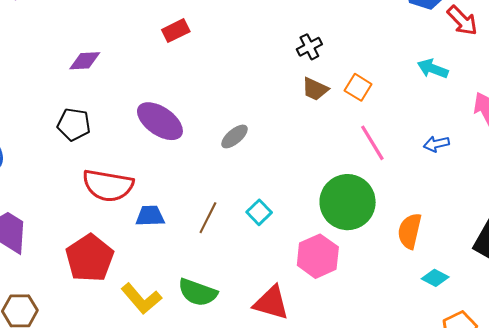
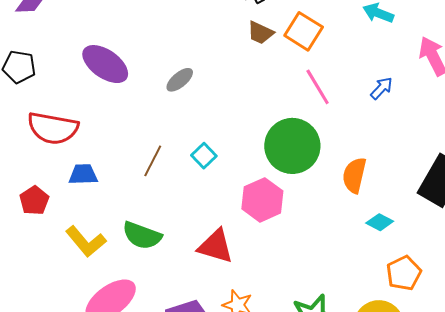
orange square: (358, 87) -> (304, 31), size x1.4
blue arrow: (436, 144) -> (382, 88), turned 145
blue trapezoid: (150, 216) -> (83, 174), moved
red pentagon: (90, 258) -> (34, 201), size x0.6

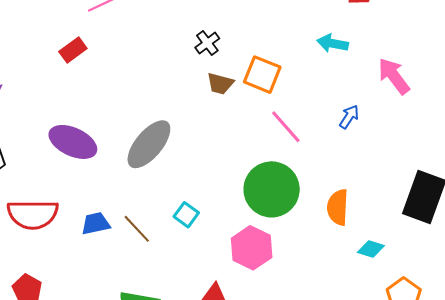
gray ellipse: (180, 80) -> (149, 144), size x1.8
brown line: (153, 161) -> (137, 229), turned -60
blue trapezoid: (83, 174) -> (96, 224), moved

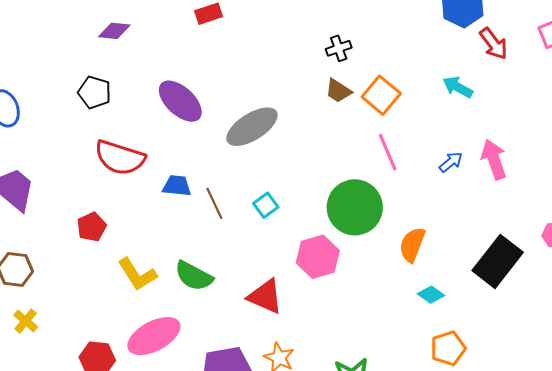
pink arrow: (394, 76) -> (494, 159), moved

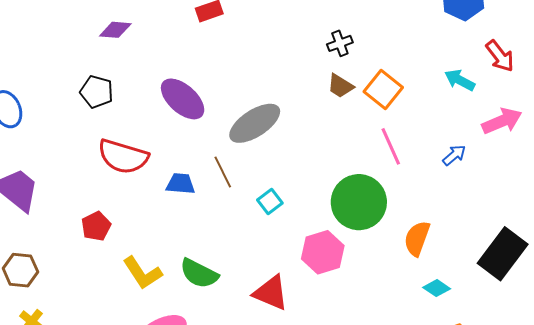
red arrow: (494, 44) -> (500, 56), moved
pink arrow: (494, 159) -> (502, 121), moved, turned 87
brown line: (214, 203) -> (223, 172), moved

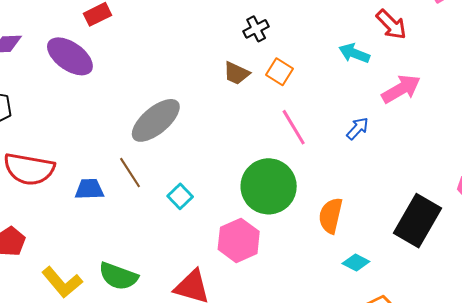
black cross: (340, 43) -> (256, 29), moved
orange square: (383, 90) -> (280, 72), size x0.7
purple ellipse: (183, 99) -> (70, 56), moved

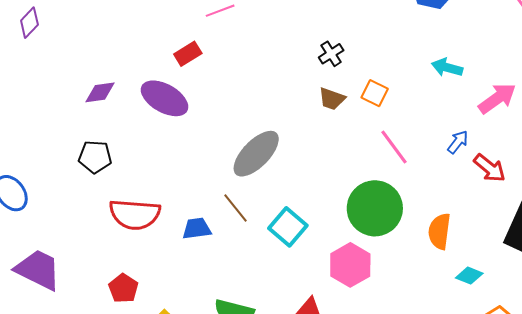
red arrow: (391, 25) -> (490, 168), moved
black cross: (256, 29) -> (331, 54), moved
cyan square: (180, 196) -> (288, 227), size x1.5

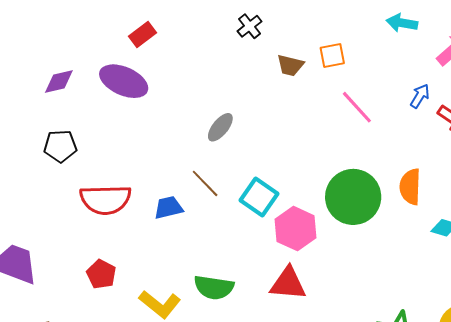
black cross: (331, 54) -> (250, 26), moved
orange square: (375, 93) -> (332, 55), turned -32
gray ellipse: (256, 154) -> (220, 127), size x0.6
green circle: (375, 208) -> (353, 197), moved
pink hexagon: (350, 265) -> (295, 229), moved

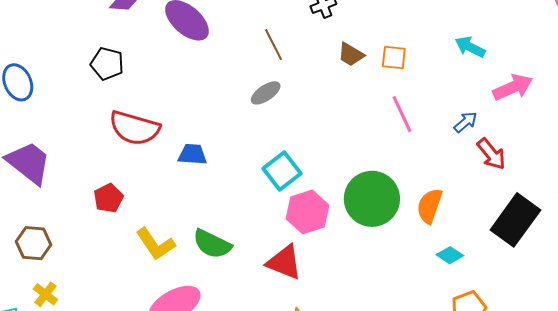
brown line: (205, 183) -> (273, 45), moved

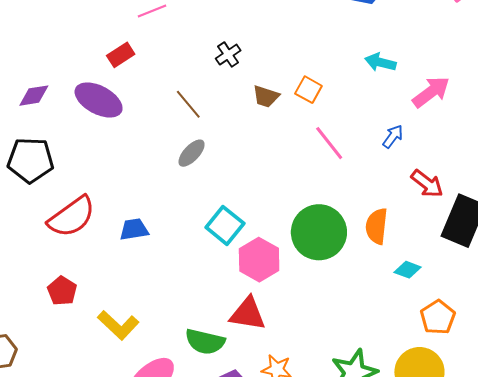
orange square: (394, 57) -> (308, 90), turned 36
black pentagon: (107, 64) -> (31, 160), size x1.4
red semicircle: (134, 128) -> (72, 217), turned -39
red arrow: (491, 154) -> (427, 184), moved
green semicircle: (212, 244) -> (205, 342), moved

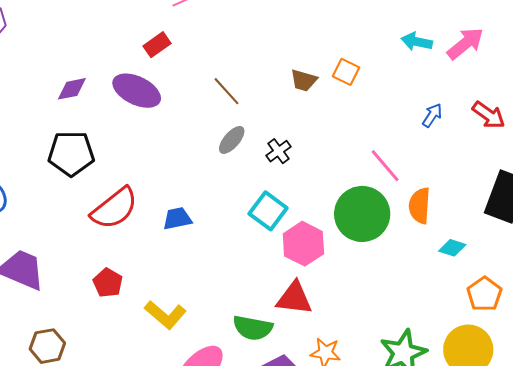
black cross: (228, 55) -> (278, 151), moved
pink arrow: (431, 92) -> (465, 43), moved
pink line: (329, 143) -> (385, 166), moved
red arrow: (427, 184) -> (489, 115), moved

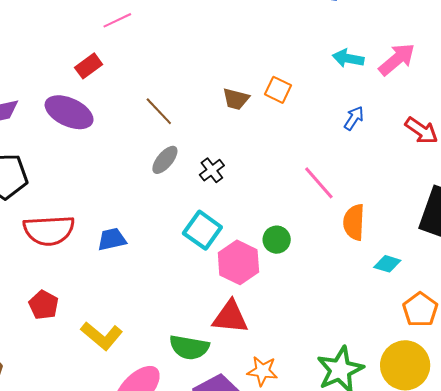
blue arrow: (432, 115) -> (354, 118), moved
red semicircle: (114, 208) -> (49, 230), turned 36
green circle: (362, 214) -> (277, 240), moved, size x0.5

